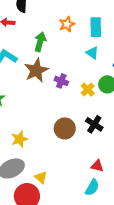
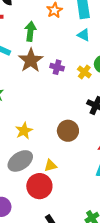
brown circle: (65, 128) -> (68, 131), moved
yellow triangle: (41, 177) -> (51, 166), turned -48

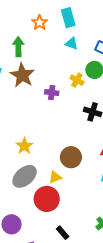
purple cross: (57, 67) -> (52, 93), moved
brown circle: (68, 131) -> (71, 157), moved

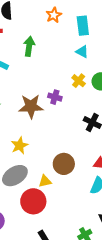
orange star: (40, 23) -> (54, 15), moved
brown star: (22, 75) -> (31, 106), moved, turned 30
yellow cross: (77, 80) -> (79, 81), moved

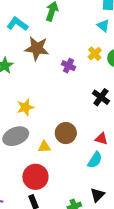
brown star: (31, 106) -> (37, 48), moved
red circle: (33, 201) -> (35, 177), moved

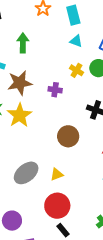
yellow star: (25, 107) -> (19, 115), moved, size x1.4
brown circle: (66, 133) -> (68, 136), moved

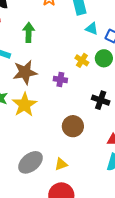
cyan triangle: (76, 41) -> (92, 29), moved

